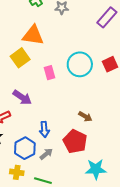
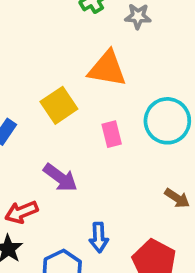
orange triangle: (33, 35) -> (107, 69), moved
brown arrow: (85, 116) -> (177, 198), moved

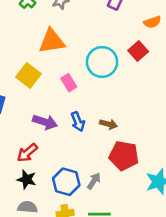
brown arrow: (177, 198) -> (109, 124), moved
blue arrow: (99, 237) -> (78, 122), moved

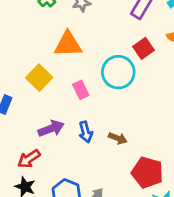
red square: (138, 51) -> (143, 48), moved
purple arrow: (45, 122) -> (51, 129), turned -45
red pentagon: (124, 156) -> (147, 172), moved

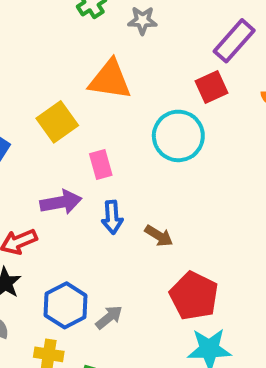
red square: (143, 48) -> (212, 87), moved
pink rectangle: (81, 90) -> (101, 165), moved

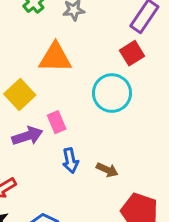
purple arrow: (61, 202) -> (27, 136), moved

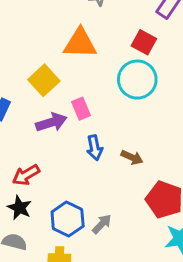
red square: (132, 53) -> (144, 42), moved, turned -30

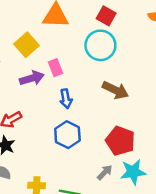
brown arrow: (132, 157) -> (115, 90), moved, size x1.5
blue hexagon: (68, 219) -> (67, 135), moved
gray arrow: (102, 224) -> (105, 172), moved

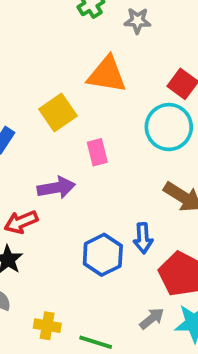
purple arrow: (32, 78) -> (56, 188), moved
blue arrow: (66, 99) -> (143, 238), moved

